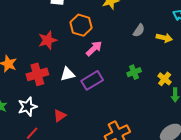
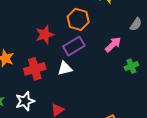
pink arrow: (94, 48) -> (113, 44), moved
purple rectangle: (92, 80) -> (74, 46), moved

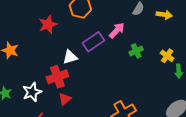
purple rectangle: (74, 46) -> (93, 42), moved
red cross: (35, 69) -> (57, 77), moved

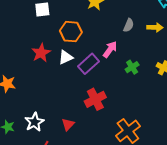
white triangle: (70, 57) -> (66, 57), moved
red cross: (57, 77) -> (95, 99), moved

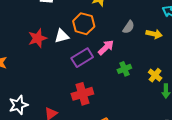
orange hexagon: (71, 32) -> (84, 24), moved
white triangle: (66, 57) -> (62, 36), moved

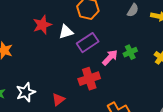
white triangle: (62, 36) -> (66, 32), moved
pink arrow: (106, 47) -> (110, 57), moved

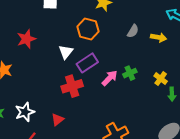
red star: (42, 25) -> (26, 39), moved
white triangle: (66, 32) -> (66, 52), turned -35
red cross: (89, 79) -> (72, 86), moved

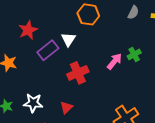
purple rectangle: (87, 63) -> (48, 50), moved
white star: (25, 112) -> (33, 103), turned 30

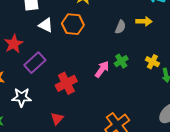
gray semicircle: (133, 12) -> (120, 27), moved
white triangle: (68, 39) -> (46, 25), moved, turned -35
white star: (33, 103) -> (22, 97), moved

